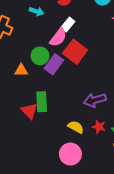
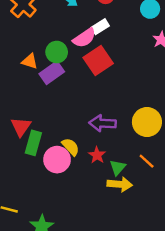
purple rectangle: (54, 64) -> (52, 73), moved
green rectangle: (42, 102) -> (33, 143), moved
red triangle: (29, 111) -> (21, 127), moved
pink circle: (70, 154) -> (57, 160), moved

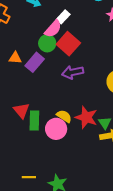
green circle: (57, 52) -> (47, 43), moved
purple arrow: (102, 123) -> (73, 72), moved
red star: (97, 155) -> (86, 117), size x1.6

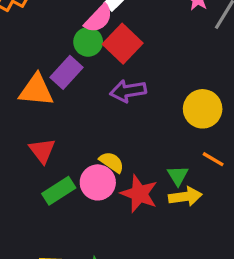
orange triangle: (15, 58) -> (36, 90), moved, size x1.6
red star: (86, 117) -> (139, 194), moved
green rectangle: (34, 121) -> (59, 191), moved, turned 54

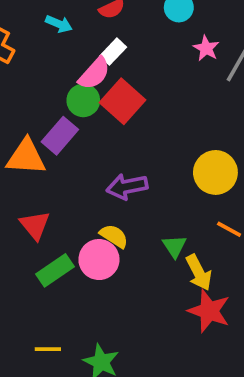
purple arrow: (128, 91) -> (127, 187), moved
green triangle: (178, 176) -> (174, 246), moved
red star: (139, 194) -> (209, 311), moved
yellow arrow: (185, 197) -> (199, 273), turned 72

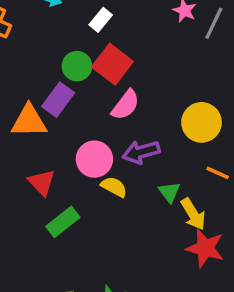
pink semicircle: (94, 73) -> (125, 105), moved
purple arrow: (127, 187) -> (141, 152), moved
pink circle: (99, 260) -> (94, 159), moved

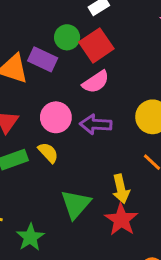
purple rectangle: (58, 100) -> (43, 59), turned 60
yellow semicircle: (114, 187) -> (48, 153), moved
green triangle: (169, 192) -> (76, 204), moved, size x1.6

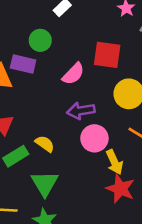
red square: (96, 45) -> (107, 55), moved, turned -36
pink circle: (56, 117) -> (94, 138), moved
green triangle: (76, 204) -> (45, 183), moved

